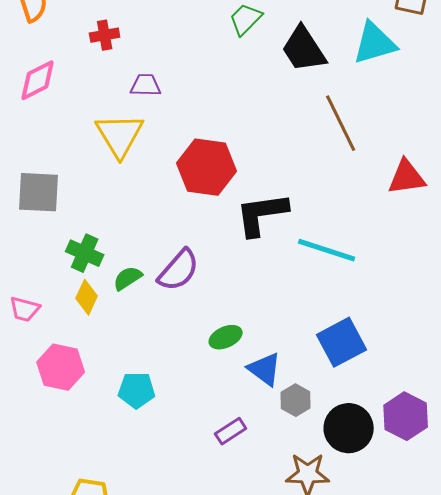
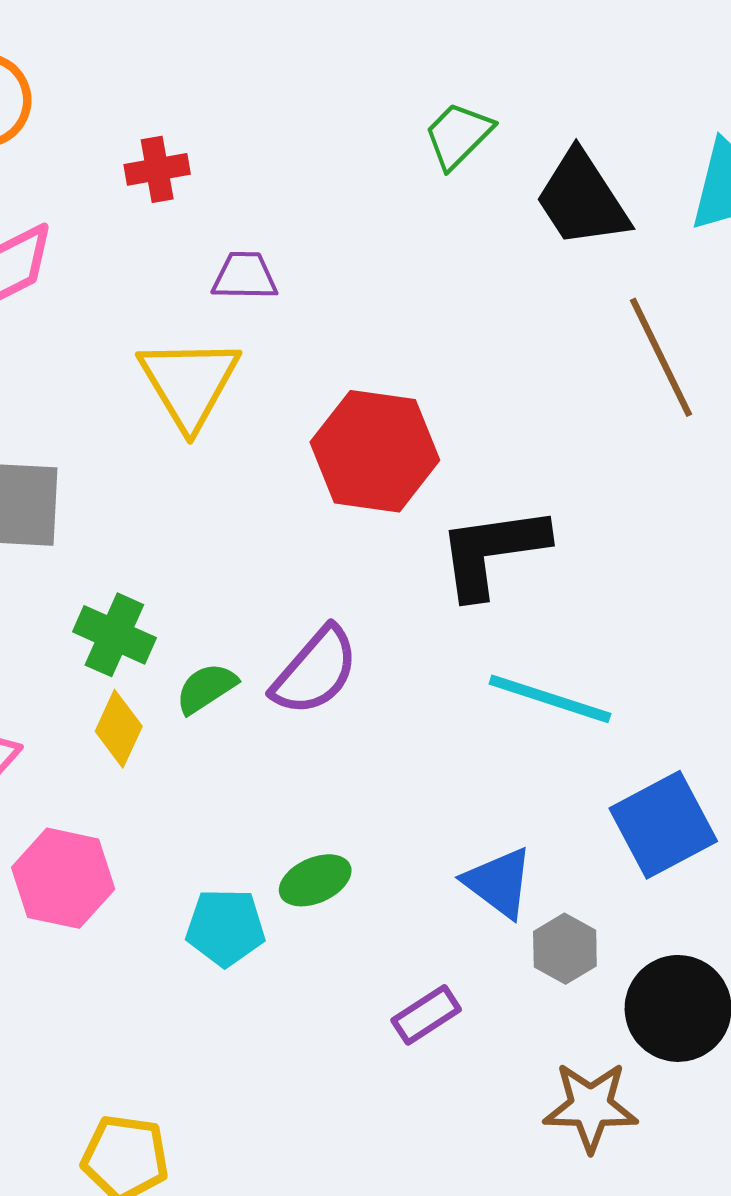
cyan line: (327, 250) -> (550, 699), moved
green ellipse: (226, 337) -> (315, 880), moved

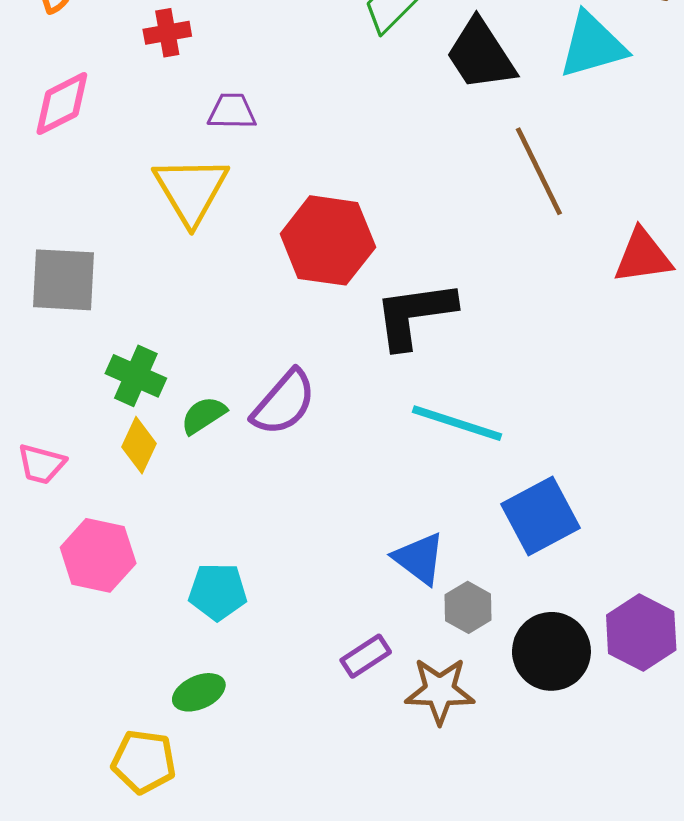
green ellipse: (315, 880) -> (199, 692), moved
brown star: (591, 1107) -> (440, 691), moved

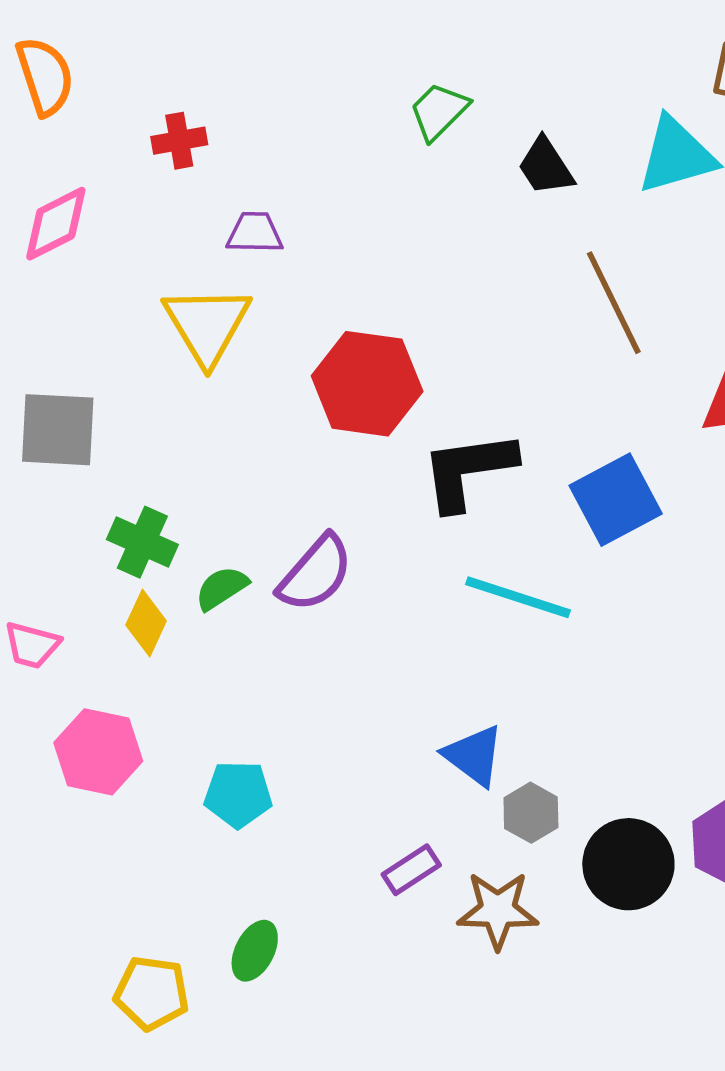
black trapezoid: (481, 55) -> (546, 166), size x0.7
blue square: (540, 516) -> (616, 500), moved
green ellipse: (199, 692) -> (255, 951), moved, turned -39

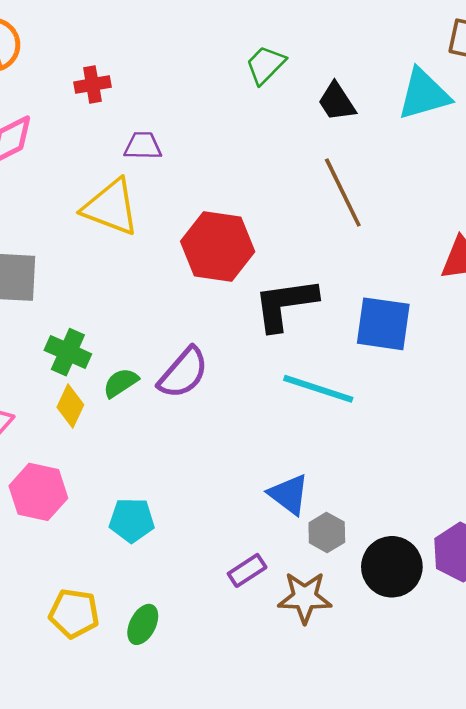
brown line: (614, 303) -> (343, 193), moved
yellow triangle: (207, 325) -> (111, 207), turned -38
blue square: (616, 500) -> (383, 324), turned 36
yellow pentagon: (152, 993) -> (74, 613), moved

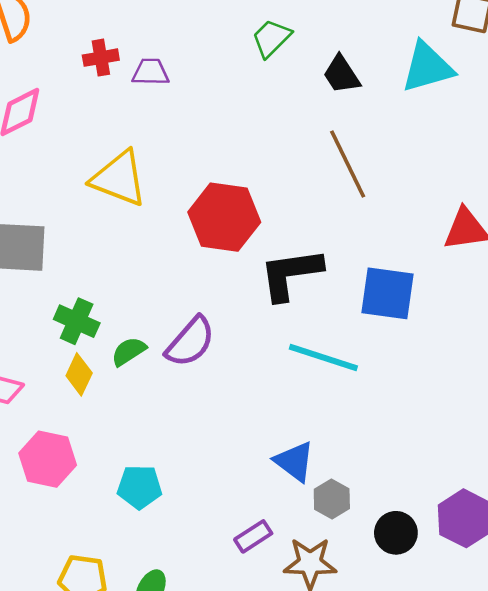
purple trapezoid: (143, 146) -> (150, 72), moved
black circle: (392, 567) -> (396, 533), size x0.7

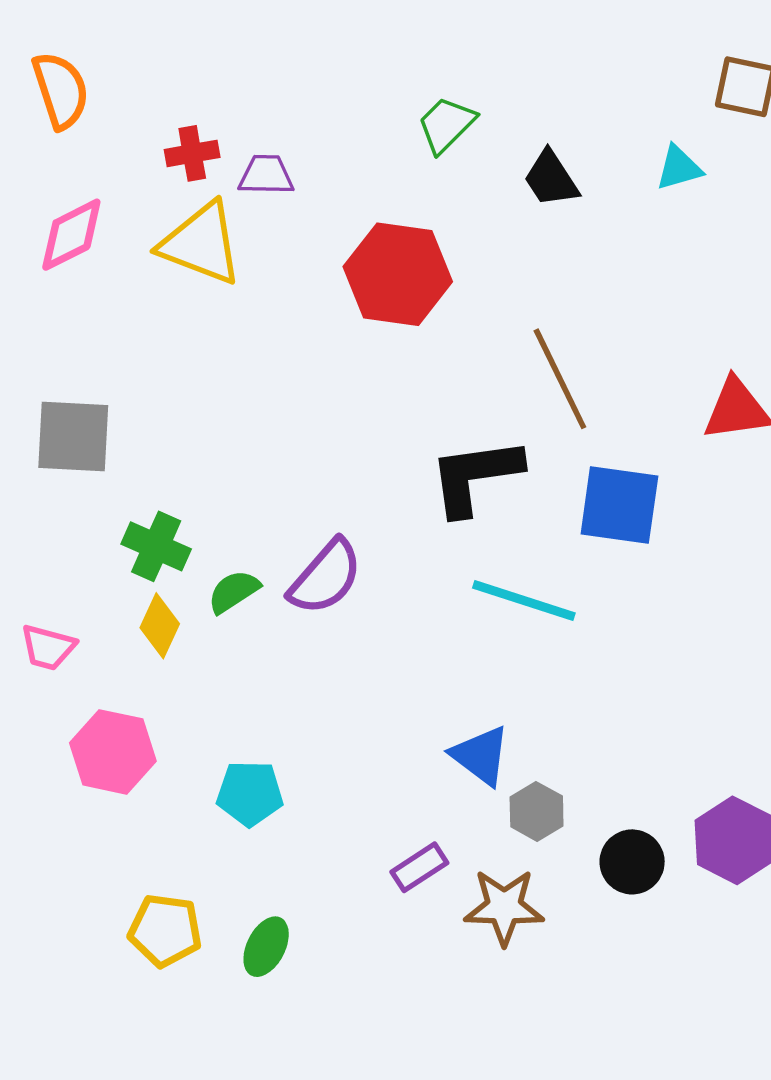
cyan triangle: (427, 67) -> (679, 168), size x0.6
brown line: (348, 164) -> (560, 379), moved
yellow triangle: (119, 178) -> (201, 244), moved
red hexagon: (224, 217) -> (398, 274), moved

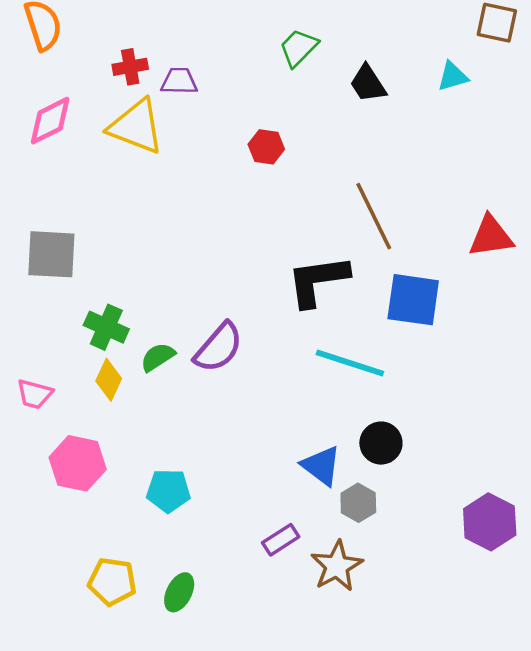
red hexagon: (398, 274) -> (266, 147), size x0.5
black circle: (632, 862) -> (381, 443), moved
brown star: (504, 907) -> (337, 566), turned -30

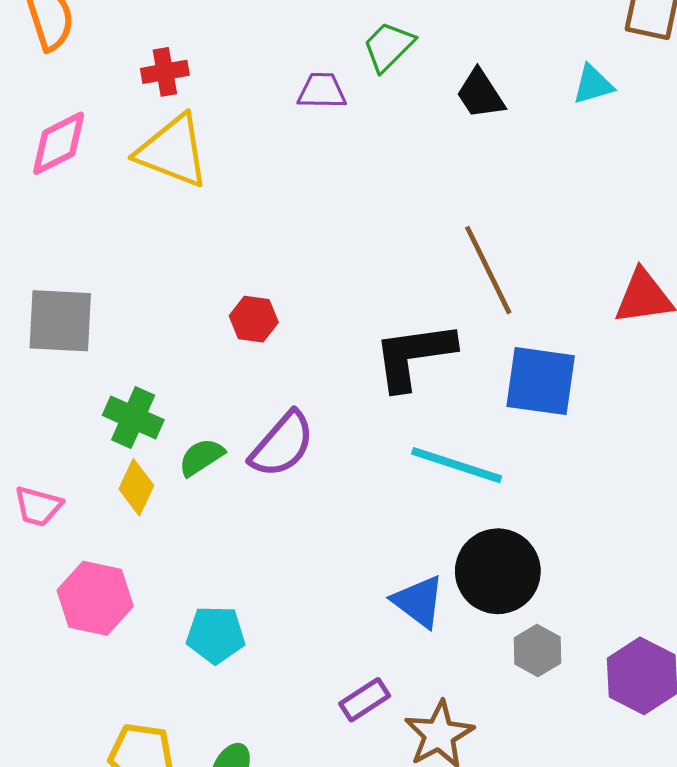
purple trapezoid: (179, 81) -> (322, 91), moved
red hexagon: (266, 147) -> (254, 319), moved
black circle: (381, 443) -> (498, 571), size x1.5
gray hexagon: (358, 503) -> (537, 651), moved

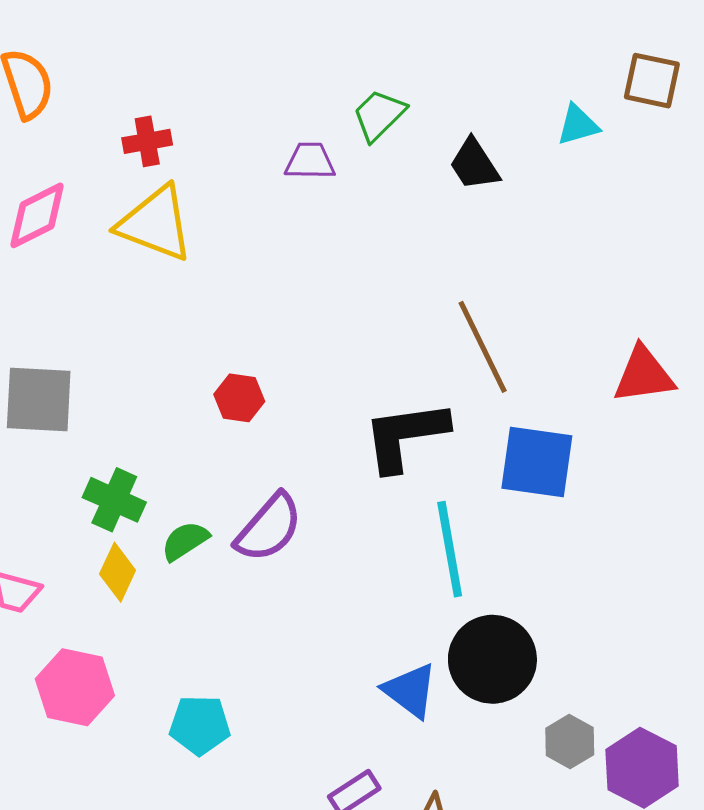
cyan triangle: (593, 85) -> (578, 125), moved
cyan line: (457, 465) -> (450, 549), turned 62
gray hexagon: (537, 651) -> (570, 741), moved

